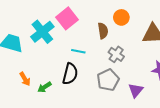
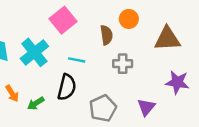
cyan cross: (42, 32) -> (34, 52), moved
gray cross: (116, 54) -> (123, 64), turned -35
gray pentagon: (108, 80) -> (103, 108), moved

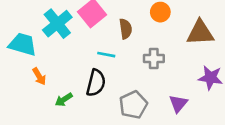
brown semicircle: (106, 35) -> (126, 29), moved
cyan cross: (34, 52) -> (57, 24), moved
orange arrow: (12, 93) -> (39, 76), moved

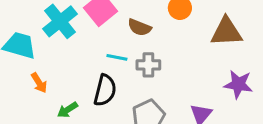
brown semicircle: (126, 29) -> (139, 27), turned 120
gray cross: (154, 58) -> (148, 65), moved

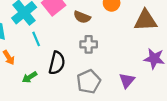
cyan line: (117, 57) -> (36, 39), moved, turned 56

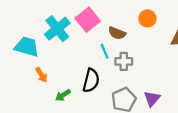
cyan line: (36, 39) -> (105, 51), moved
purple triangle: (127, 80) -> (152, 99), moved

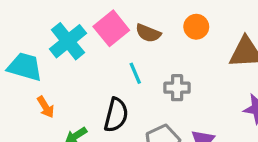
brown semicircle: (117, 33) -> (148, 33), moved
gray cross: (124, 61) -> (177, 88), moved

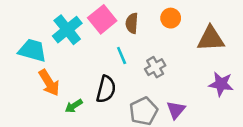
brown semicircle: (148, 33) -> (132, 23), turned 72
gray cross: (177, 88) -> (155, 67), turned -30
orange arrow: (46, 107) -> (49, 83), size x1.5

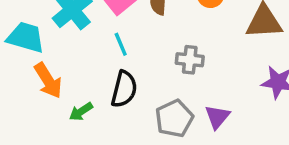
cyan line: (122, 56) -> (121, 44), moved
gray cross: (155, 67) -> (190, 60), turned 36

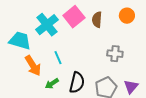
cyan line: (121, 44) -> (58, 58), moved
black semicircle: (124, 89) -> (77, 83), moved

